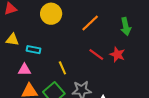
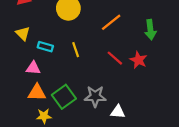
yellow triangle: (12, 40) -> (23, 33), turned 32
yellow line: (62, 68) -> (76, 50), moved

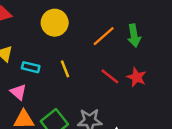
green arrow: (150, 30) -> (134, 36), moved
pink triangle: (33, 68) -> (18, 92), turned 40

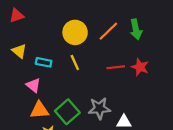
yellow circle: (55, 23) -> (75, 32), moved
red line: (110, 76) -> (116, 67), turned -42

